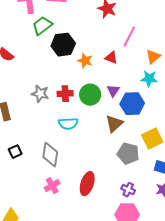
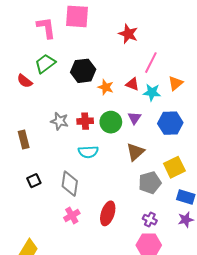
green trapezoid: (42, 26) -> (45, 64), moved
cyan star: (149, 79) -> (152, 92), moved
blue hexagon: (132, 104) -> (170, 123), moved
gray pentagon: (128, 154) -> (150, 183), turned -30

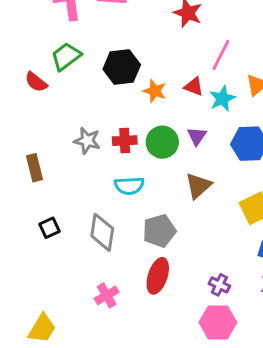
cyan star: (152, 92) -> (222, 99), turned -30
gray pentagon: (150, 183) -> (159, 231), moved
pink cross: (72, 215) -> (107, 295), moved

